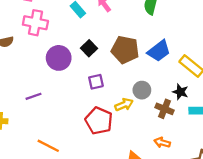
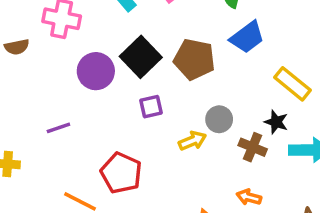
black square: (89, 48) -> (141, 57), size x1.6
blue trapezoid: (159, 51) -> (247, 37), moved
red pentagon: (99, 121) -> (121, 173), moved

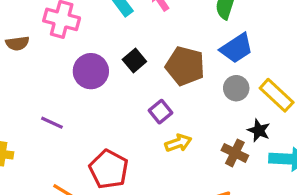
black square: (141, 57) -> (134, 60), size x0.6
purple square: (151, 107) -> (160, 112), moved, turned -30
gray circle: (219, 119) -> (236, 88), moved
purple line: (58, 128) -> (52, 123), turned 40

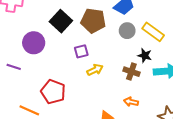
black square: (134, 60) -> (61, 21), size x1.5
purple circle: (91, 71) -> (34, 43), moved
purple square: (160, 112) -> (81, 51), turned 32

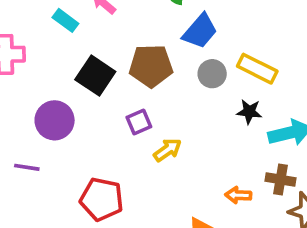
brown cross: (131, 72) -> (280, 180), moved

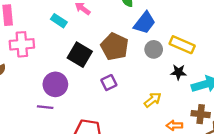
brown pentagon: (151, 66) -> (115, 47), turned 30
yellow arrow: (168, 150) -> (153, 100), moved
purple line: (27, 167) -> (45, 107), moved

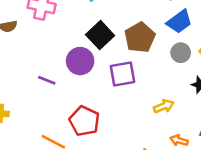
purple square: (109, 83) -> (122, 74), size x1.5
purple circle: (55, 84) -> (80, 61), moved

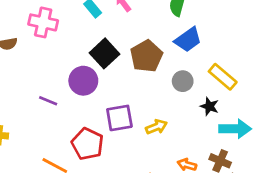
gray circle: (181, 53) -> (183, 81), moved
purple square: (122, 74) -> (119, 118), moved
yellow arrow: (164, 106) -> (156, 127), moved

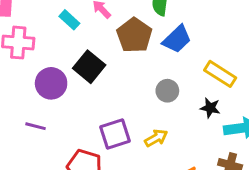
brown pentagon: (146, 56) -> (134, 35), moved
purple circle: (83, 81) -> (51, 83), moved
gray circle: (183, 81) -> (167, 91), moved

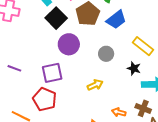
black square: (89, 67) -> (56, 18), moved
purple circle: (51, 83) -> (69, 44), moved
purple square: (115, 134) -> (52, 73), moved

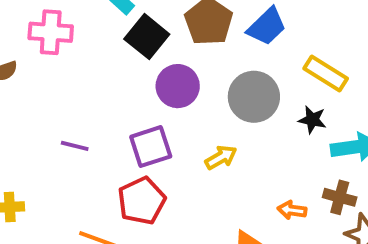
gray circle: (106, 54) -> (254, 97), size x1.6
yellow arrow: (95, 85) -> (221, 157), moved
red pentagon: (45, 99) -> (142, 201), turned 30

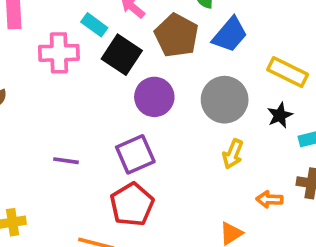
pink cross: (51, 32) -> (59, 53), moved
black star: (312, 120) -> (280, 115), turned -30
yellow arrow: (221, 157) -> (233, 154), moved, turned 148

